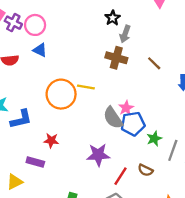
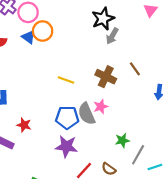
black star: (113, 18) -> (103, 19), size x1.5
brown cross: (116, 58) -> (106, 77), moved
orange circle: (61, 94) -> (43, 31), moved, size x0.7
blue pentagon: (133, 124) -> (67, 117), moved

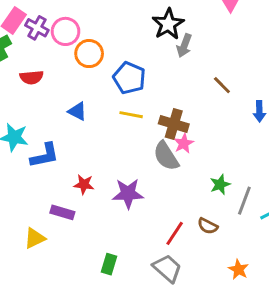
blue triangle: (28, 37) -> (77, 111), moved
brown cross: (106, 77) -> (174, 124), moved
blue pentagon: (67, 117) -> (129, 78), moved, turned 30
purple star: (66, 146) -> (128, 194), moved

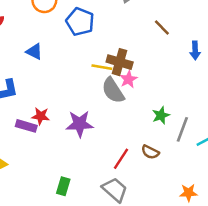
yellow line: (131, 115) -> (102, 67), moved
purple rectangle: (62, 212) -> (26, 126), moved
orange star: (238, 269) -> (188, 193), moved, turned -30

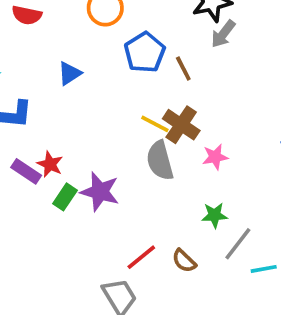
brown line: (162, 27) -> (183, 69), moved
blue triangle: (34, 52) -> (69, 73), turned 42
pink star: (128, 79) -> (215, 157), moved
green rectangle: (63, 186) -> (65, 197), moved

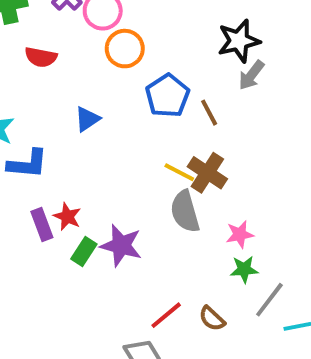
pink star: (215, 157) -> (240, 234), moved
purple rectangle: (26, 171) -> (42, 225), turned 36

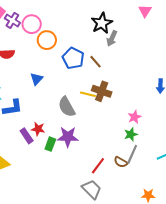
gray semicircle: (185, 211) -> (67, 107), moved
pink star: (240, 234) -> (135, 117), moved
gray line: (269, 300) -> (132, 154), moved

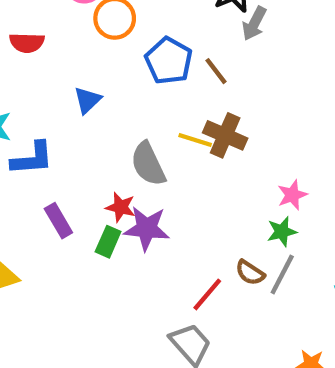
red star: (38, 129) -> (121, 207), moved
brown semicircle: (121, 162) -> (250, 273), moved

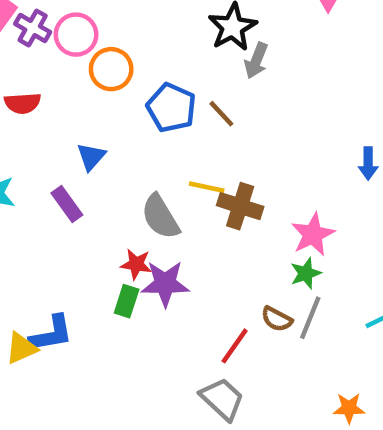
brown cross: (225, 135) -> (240, 206), moved
blue L-shape: (32, 159) -> (51, 334), moved
pink star: (292, 195) -> (313, 234), size x1.4
purple rectangle: (58, 221) -> (67, 204), moved

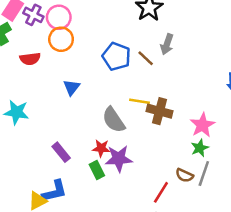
gray arrow: (256, 61) -> (167, 44), moved
orange circle: (111, 69) -> (61, 39), moved
purple rectangle: (67, 204) -> (61, 152), moved
green rectangle: (127, 301) -> (97, 170), turned -42

